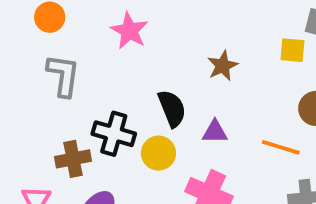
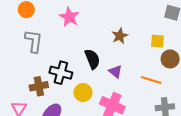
yellow square: (292, 50) -> (157, 41), moved
purple triangle: (215, 132) -> (115, 72), turned 40
yellow circle: (158, 153) -> (83, 93), moved

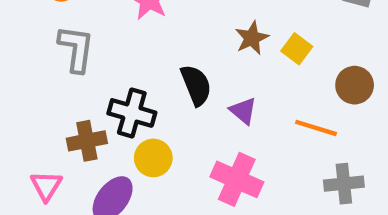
yellow square: (157, 41) -> (297, 49), moved, turned 32
yellow circle: (83, 93) -> (153, 158), moved

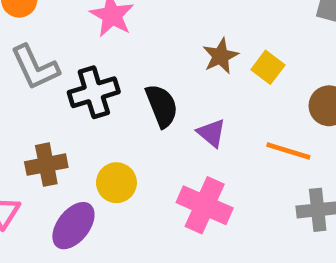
gray L-shape: (76, 49) -> (35, 67), turned 147
black cross: (132, 113) -> (94, 92), moved, turned -33

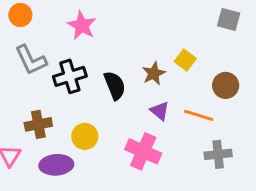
brown star: (220, 56) -> (154, 73), moved
purple triangle: (211, 133) -> (160, 111), moved
purple ellipse: (73, 226) -> (56, 165), turned 48

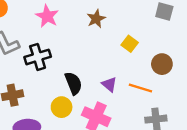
brown star: (154, 73) -> (96, 19), moved
black semicircle: (115, 85) -> (73, 83), moved
yellow circle: (85, 136) -> (62, 107), moved

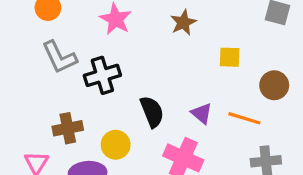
yellow square: (130, 44) -> (230, 57), turned -35
yellow circle: (62, 107) -> (116, 145), moved

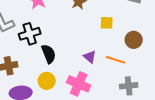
black semicircle: (152, 112) -> (49, 54), moved
yellow circle: (116, 145) -> (47, 81), moved

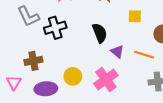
black semicircle: (49, 54) -> (100, 33), moved
pink cross: (79, 84) -> (106, 79), turned 30

